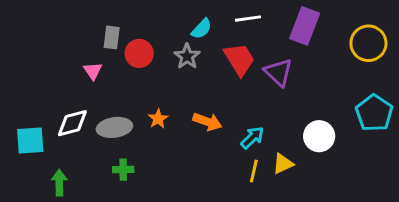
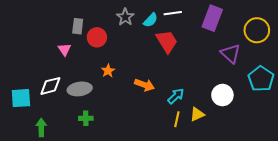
cyan semicircle: (202, 29) -> (151, 20), moved
gray star: (187, 56) -> (125, 17), moved
purple triangle: (278, 72) -> (231, 54), moved
orange star: (158, 119) -> (108, 71), moved

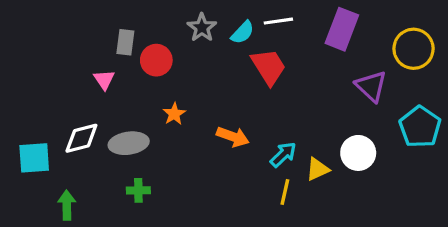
yellow triangle: (197, 114) -> (317, 169), moved

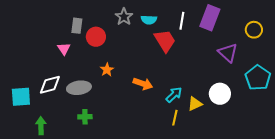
white line: (278, 21) -> (182, 21), moved, turned -72
cyan semicircle: (243, 32) -> (149, 20), turned 49
yellow circle: (414, 49) -> (254, 30), size x0.7

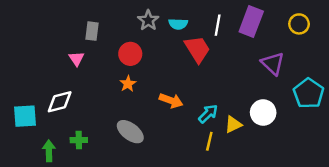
yellow circle: (254, 30) -> (299, 24), moved
red circle: (96, 37) -> (130, 54), moved
gray ellipse: (79, 88) -> (130, 132), moved, turned 45
green cross: (85, 117) -> (79, 140), moved

